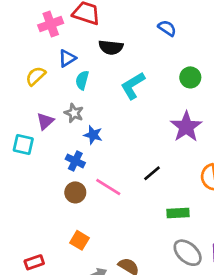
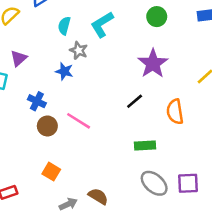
cyan semicircle: (82, 80) -> (64, 26), moved
gray star: (74, 113) -> (79, 50), moved
blue cross: (75, 161) -> (37, 101), moved
black line: (152, 173) -> (135, 101), moved

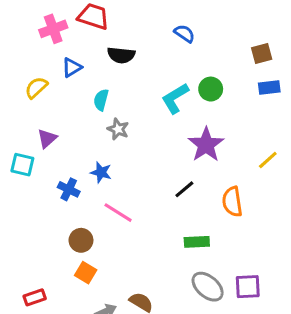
cyan L-shape: (102, 24) -> (175, 98), moved
blue star: (64, 71) -> (101, 172), moved
brown circle: (47, 126) -> (81, 240), moved

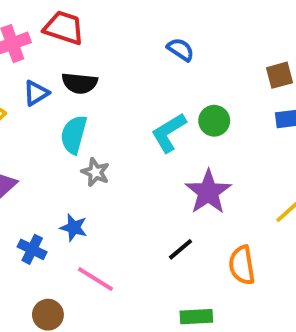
black semicircle: (121, 55) -> (80, 83), moved
cyan semicircle: (101, 100) -> (74, 135), size x1.4

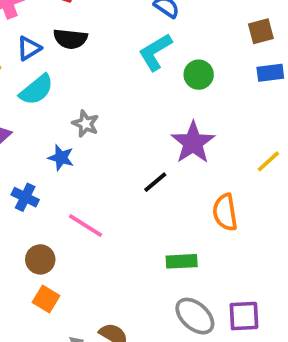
cyan L-shape: (169, 133) -> (155, 52), moved
cyan semicircle: (74, 135) -> (36, 90), moved, turned -144
blue star: (74, 228) -> (61, 158), moved
black line: (181, 249) -> (155, 182), moved

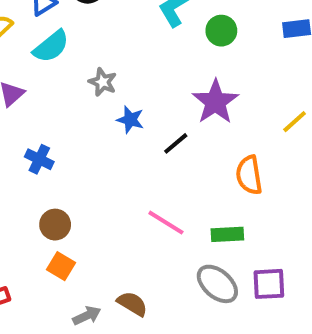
blue star: (61, 158) -> (130, 120), moved
pink line: (86, 225) -> (166, 223), moved
green rectangle: (182, 261) -> (227, 234), moved

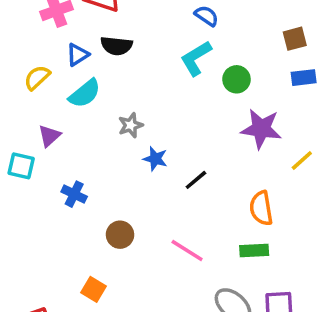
gray star: (103, 82) -> (131, 125), turned 30
purple star: (215, 102) -> (261, 129), moved, turned -30
brown circle: (55, 225) -> (120, 235), moved
green rectangle: (227, 234) -> (254, 251), moved

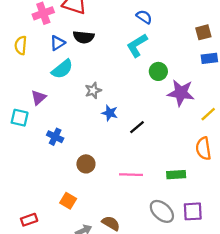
yellow semicircle: (37, 78) -> (21, 45), moved, turned -42
green circle: (237, 79) -> (158, 71), moved
orange semicircle: (261, 208) -> (203, 149), moved
pink line: (187, 251) -> (131, 175), turned -30

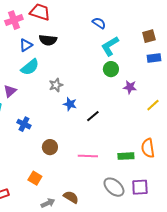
cyan L-shape: (137, 45) -> (110, 46), moved
purple star: (181, 93) -> (130, 87), size x0.6
orange semicircle: (203, 149) -> (148, 148), moved

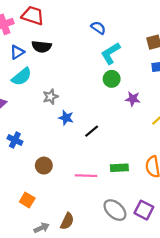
green rectangle: (126, 156) -> (119, 168), moved
purple square: (140, 187) -> (144, 210), turned 30
brown semicircle: (71, 197) -> (67, 221), turned 84

